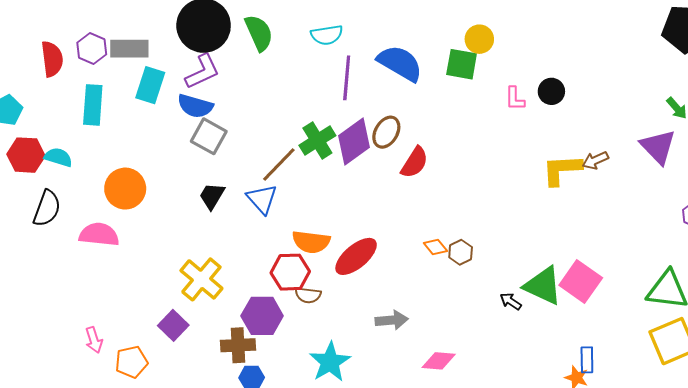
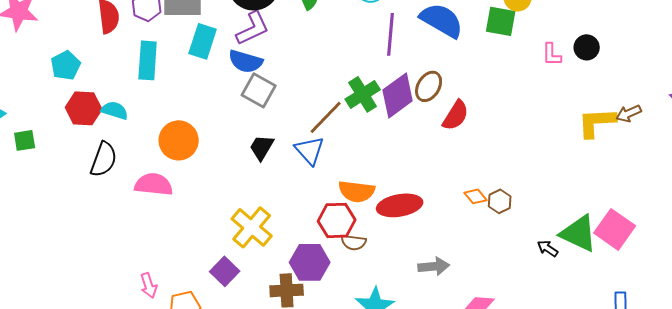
red ellipse: (356, 256) -> (400, 205), turned 30

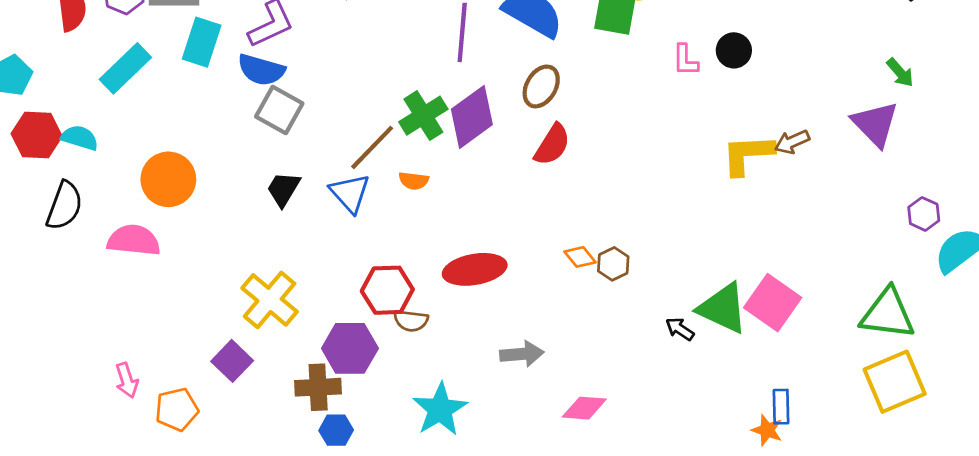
cyan rectangle: (148, 60) -> (125, 68), turned 42
brown ellipse: (429, 86) -> (541, 86), moved
orange semicircle: (357, 191) -> (414, 181), moved, size x0.6

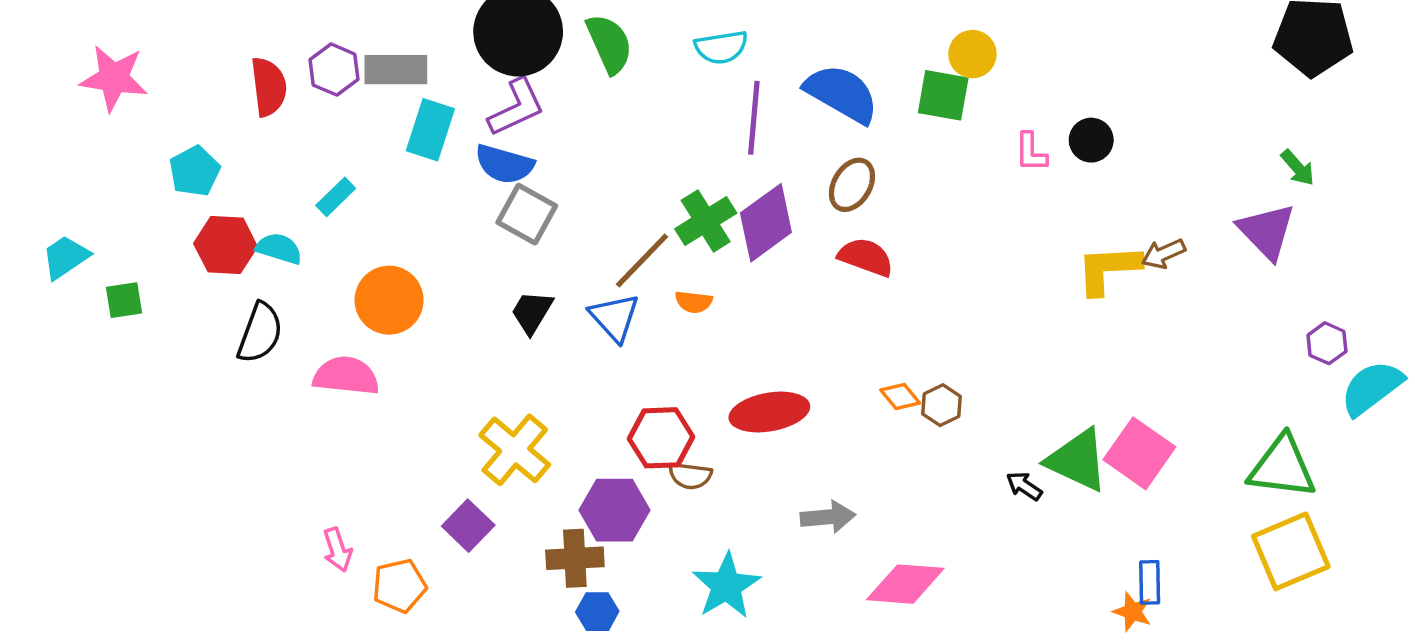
cyan rectangle: (125, 68) -> (336, 197), moved, size x0.6
red semicircle: (552, 145) -> (866, 257), turned -102
pink diamond: (584, 408) -> (905, 584), size x1.4

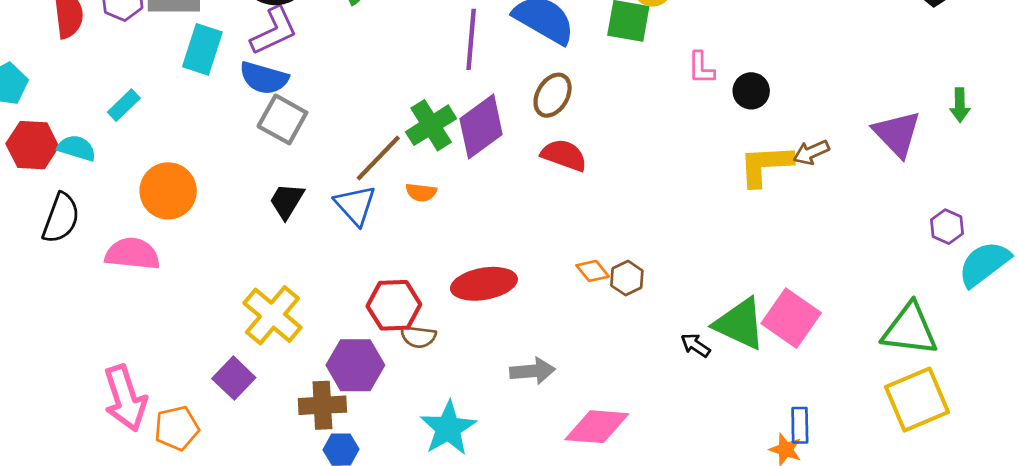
black circle: (1091, 140) -> (751, 91), moved
green arrow: (1298, 168) -> (960, 105), moved, turned 40
pink arrow: (337, 550) -> (125, 398), size x1.8

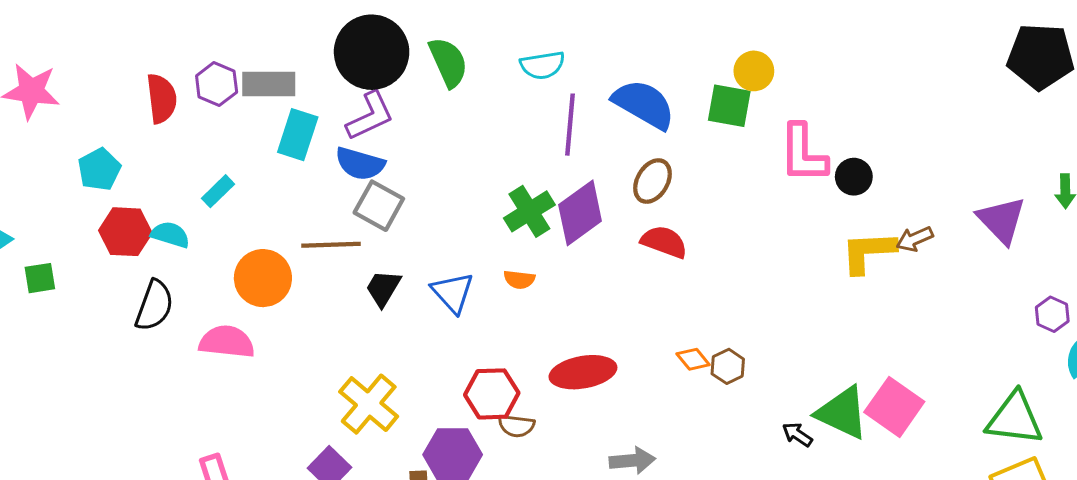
pink L-shape: (701, 68) -> (803, 154), size x1.8
brown line: (378, 158) -> (331, 245), moved, turned 44

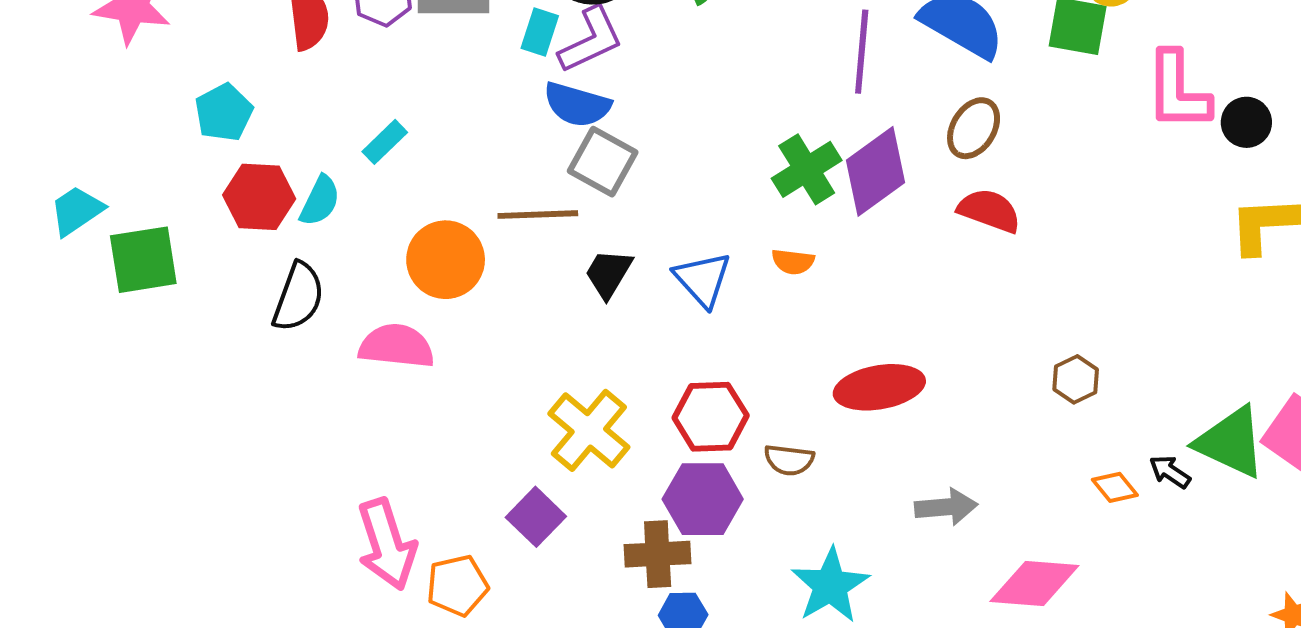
cyan rectangle: (298, 135) -> (540, 32), moved, size x0.7
cyan semicircle: (170, 235) -> (320, 201), turned 99
green square: (40, 278) -> (143, 260), size x1.6
orange diamond: (693, 359) -> (1115, 487), moved
red hexagon: (492, 394) -> (711, 417), moved

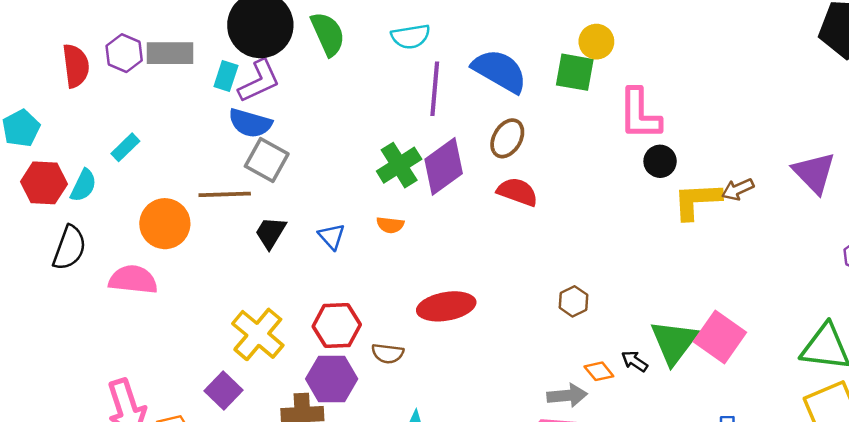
black circle: (1246, 122) -> (660, 161), moved
blue triangle: (703, 279) -> (332, 236), size x0.7
green triangle: (1231, 442) -> (674, 342), turned 42
gray arrow: (946, 507) -> (567, 395), moved

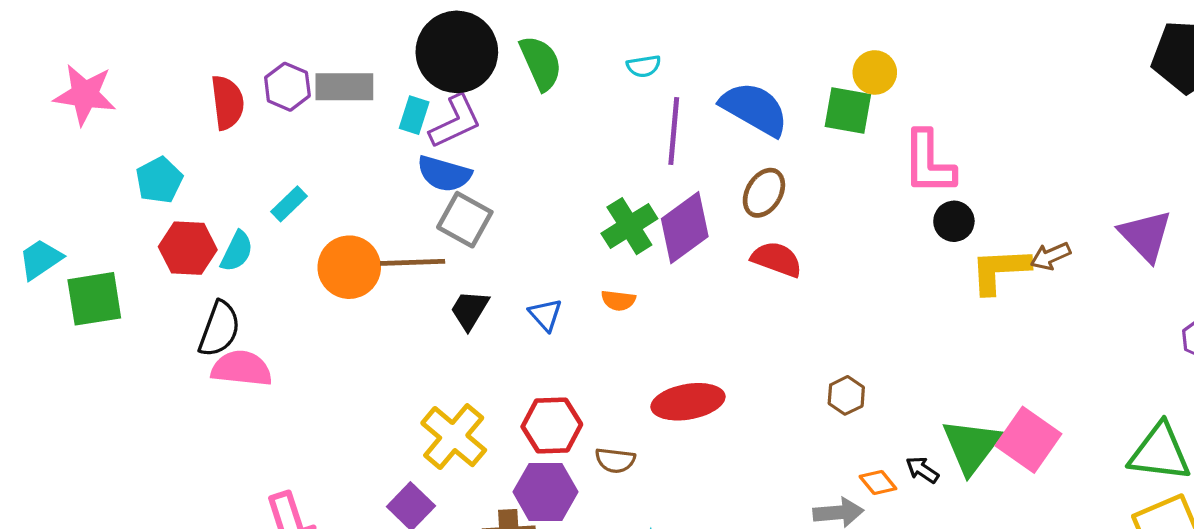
cyan semicircle: (411, 37) -> (644, 66), size x0.7
orange circle: (165, 224) -> (349, 267), moved
pink semicircle: (133, 280) -> (242, 368), moved

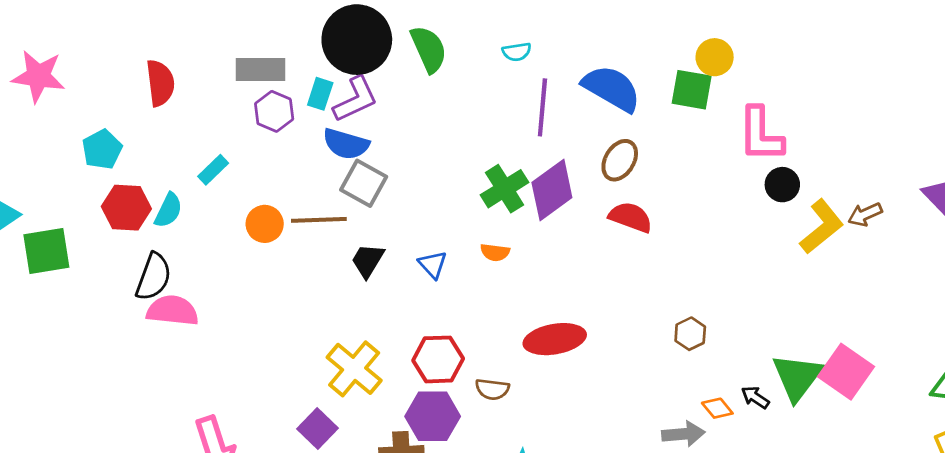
purple hexagon: (287, 87) -> (274, 111), moved
orange circle: (349, 267) -> (265, 224), size x0.7
yellow L-shape: (1000, 270) -> (822, 227), turned 144

